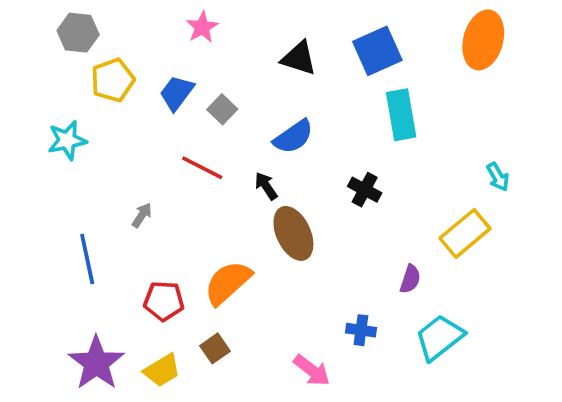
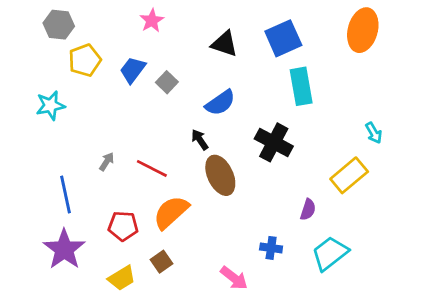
red line: (202, 168) -> (152, 168), moved
black cross: (365, 190) -> (274, 142), size x1.5
purple star: (96, 363) -> (64, 249), moved

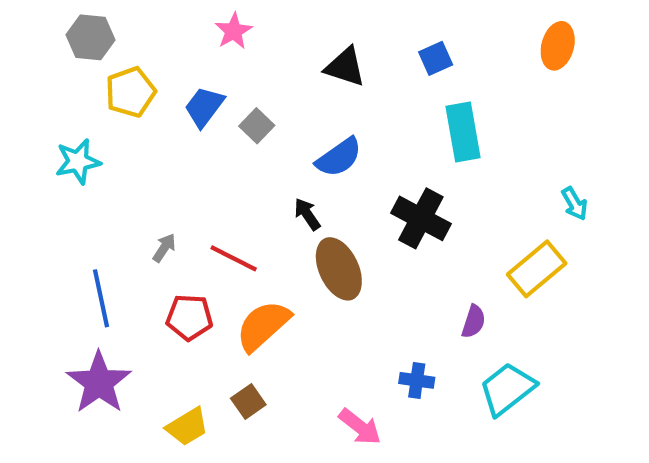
orange ellipse: (363, 30) -> (558, 46), size x0.7
blue square: (283, 38) -> (436, 58), size x0.6
red pentagon: (123, 226) -> (189, 317), moved

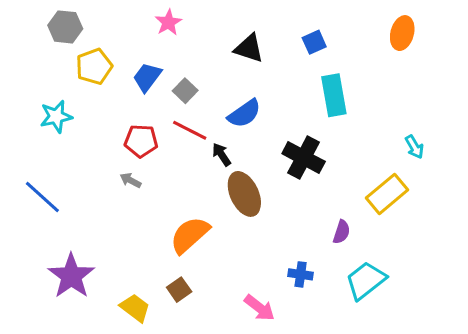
gray arrow: (164, 248) -> (130, 180), moved, turned -95
red line: (234, 258) -> (190, 130), moved
blue line: (101, 298) -> (42, 197), moved, turned -36
red pentagon: (189, 317) -> (141, 141), moved
yellow trapezoid: (187, 427) -> (135, 308), turned -112

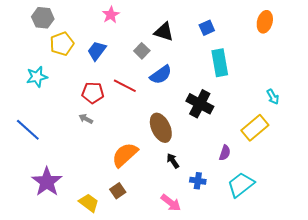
gray square: (185, 91) -> (142, 51), moved
black arrow: (222, 154) -> (173, 161), moved

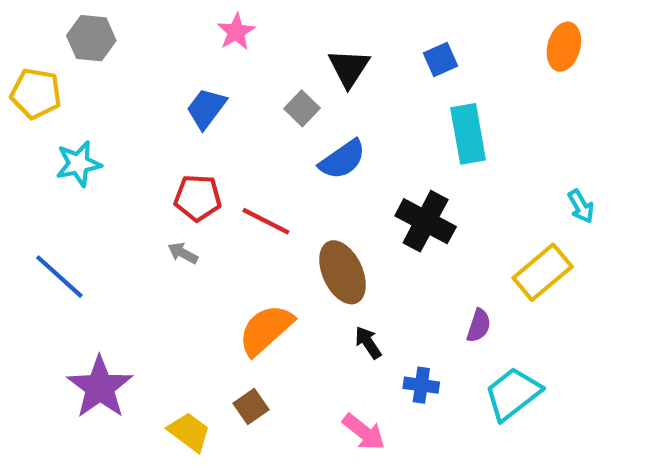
black triangle: (164, 32) -> (349, 68), turned 45
yellow pentagon: (62, 44) -> (36, 93), moved, turned 30
red line: (125, 86) -> (266, 221), moved

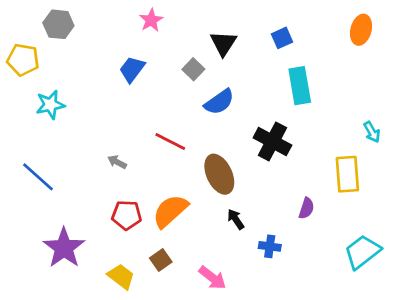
red pentagon: (198, 198) -> (127, 215), moved
yellow rectangle: (543, 272) -> (347, 174), turned -54
cyan trapezoid: (513, 394) -> (362, 252), moved
pink arrow: (364, 432) -> (212, 278), moved

